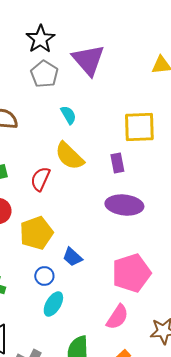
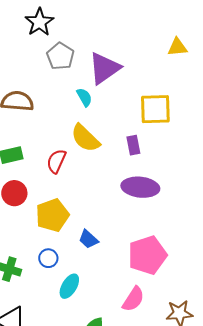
black star: (40, 39) -> (39, 22), moved
purple triangle: (88, 60) -> (104, 68), moved, turned 36
blue circle: (44, 276) -> (48, 258), moved

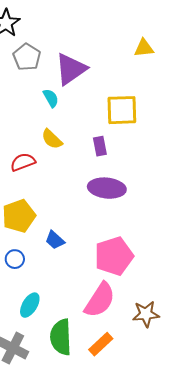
yellow semicircle: (85, 138) -> (52, 139), size x0.7
red semicircle: (56, 161) -> (23, 162), turned 45
cyan ellipse: (69, 286) -> (30, 305), moved
pink semicircle: (133, 299) -> (100, 300), size x1.4

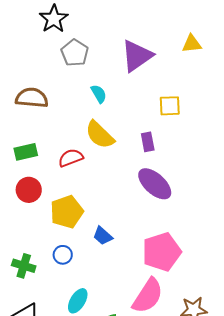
purple triangle: (71, 69) -> (137, 56), moved
yellow square: (122, 110) -> (170, 106), size x0.7
yellow semicircle: (52, 139) -> (100, 135), size x1.4
purple ellipse: (107, 188) -> (155, 184), turned 36

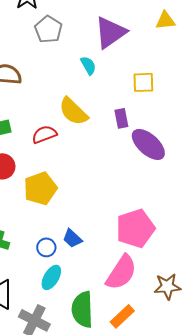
cyan semicircle: (99, 94) -> (88, 65), moved
purple ellipse: (155, 184) -> (148, 144), moved
blue trapezoid: (103, 236) -> (72, 238), moved
blue circle: (63, 255) -> (46, 247), moved

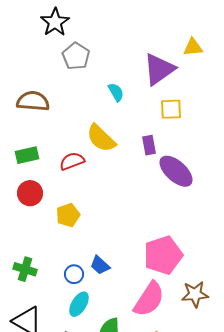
purple triangle: (110, 32) -> (159, 69), moved
yellow pentagon: (40, 188) -> (68, 215), size x0.7
brown star: (167, 286) -> (195, 294), moved

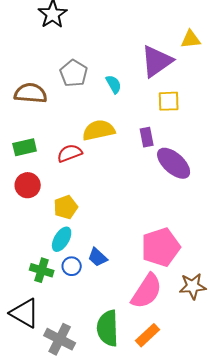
gray pentagon: (76, 56) -> (74, 73), moved
yellow semicircle: (101, 138) -> (99, 130), turned 124
green cross: (25, 269) -> (42, 270), moved
cyan ellipse: (79, 304) -> (62, 239), moved

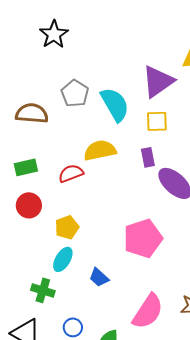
cyan semicircle: (114, 84) -> (115, 104), size x1.8
yellow square: (169, 101) -> (157, 121), moved
pink pentagon: (161, 247) -> (143, 238), moved
blue circle: (72, 266) -> (73, 327), moved

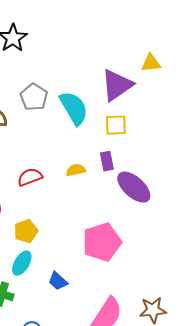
yellow semicircle: (100, 150) -> (76, 170), moved, size x0.6

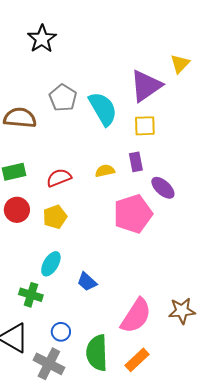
yellow triangle: (151, 63) -> (180, 64), turned -40
purple ellipse: (134, 187) -> (163, 188), size x0.7
yellow pentagon: (26, 231) -> (55, 217), moved
pink pentagon: (102, 242) -> (133, 214), moved

